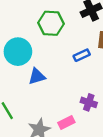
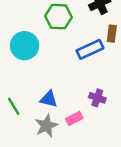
blue rectangle: (82, 55) -> (90, 49), size x1.5
blue triangle: (37, 76) -> (49, 99), moved, turned 30

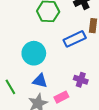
cyan circle: (25, 46) -> (34, 53), moved

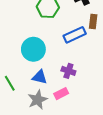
purple cross: (81, 80) -> (68, 71), moved

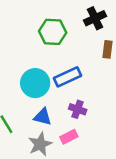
blue rectangle: (75, 35) -> (68, 77), moved

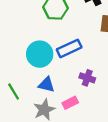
purple cross: (78, 109) -> (87, 78), moved

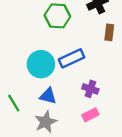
pink rectangle: (70, 103) -> (90, 115), moved

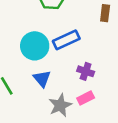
blue triangle: (48, 96) -> (42, 79), turned 36
gray star: (46, 122) -> (60, 105), moved

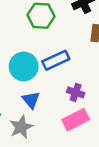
pink rectangle: (86, 98) -> (76, 120), size x1.5
gray star: (60, 105) -> (21, 127), moved

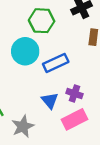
cyan circle: (24, 66) -> (25, 51), moved
blue triangle: (31, 100) -> (50, 101), moved

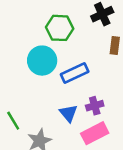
purple cross: (74, 94) -> (95, 106), turned -35

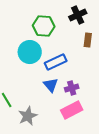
blue triangle: (68, 113) -> (51, 85), moved

